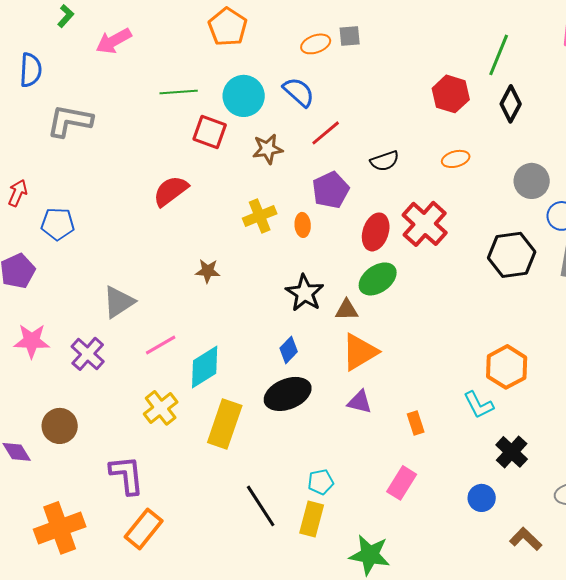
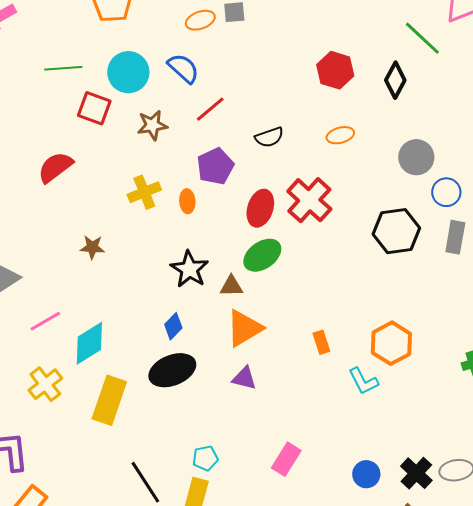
green line: (499, 55) -> (422, 38), moved, turned -69
orange rectangle: (416, 423) -> (321, 342), moved
black cross: (512, 452) -> (416, 473), moved

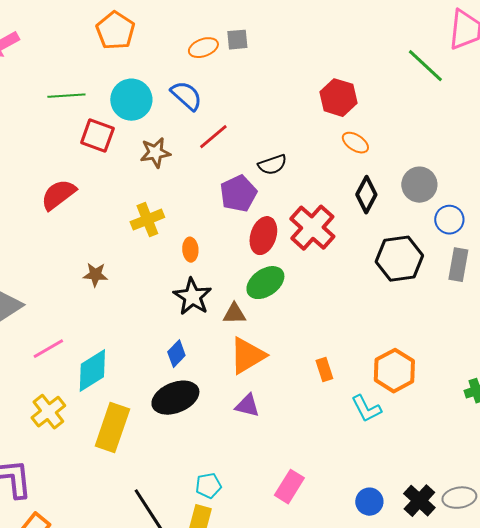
black diamond: (395, 80) -> (366, 195), moved
orange ellipse: (340, 135) -> (355, 143), moved, turned 48
purple pentagon: (215, 166) -> (238, 194), moved
orange ellipse: (187, 201) -> (190, 250), moved

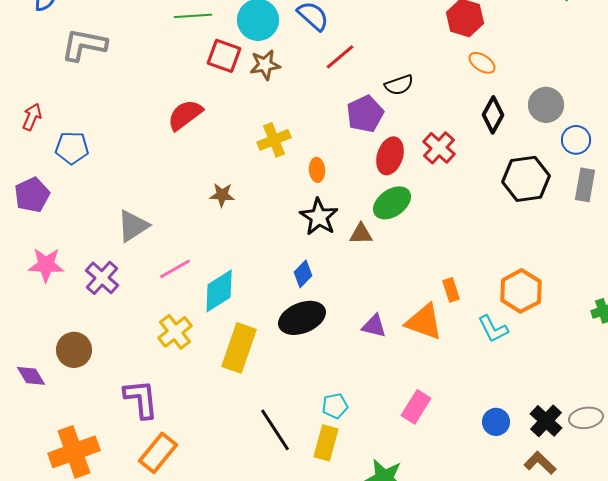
brown star: (155, 153) -> (265, 65), moved
red cross: (312, 228) -> (439, 148), size x0.7
orange triangle: (247, 356) -> (424, 322), moved, turned 51

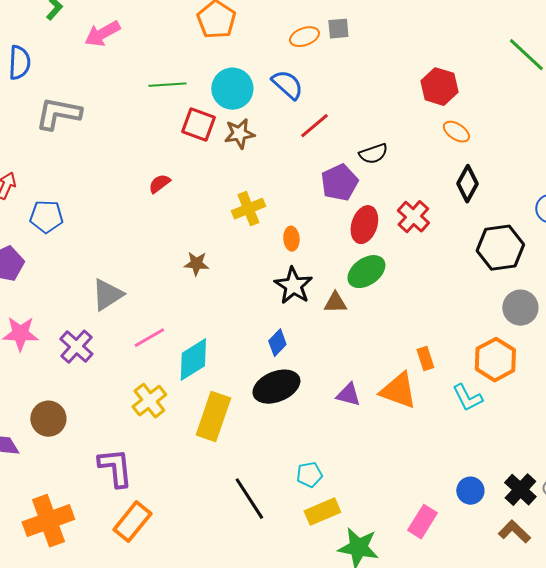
gray circle: (546, 105) -> (520, 308), moved
red semicircle: (185, 115) -> (159, 184), size x0.6
pink rectangle: (416, 407) -> (422, 522), moved
yellow rectangle: (326, 443) -> (322, 512), moved, turned 52

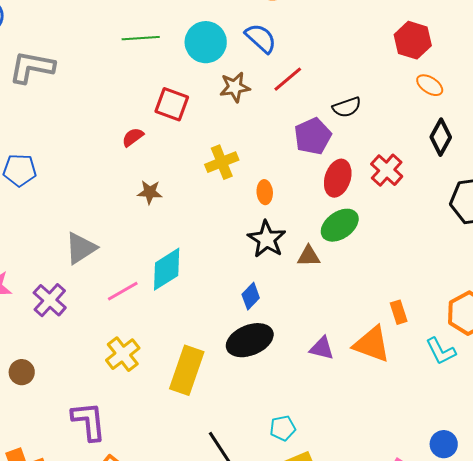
red square: (198, 125) -> (172, 104), moved
brown star: (239, 134) -> (235, 87), moved
brown star: (196, 264) -> (150, 192), moved
cyan diamond: (193, 360) -> (167, 269), moved
brown circle: (48, 419) -> (22, 372), size x0.7

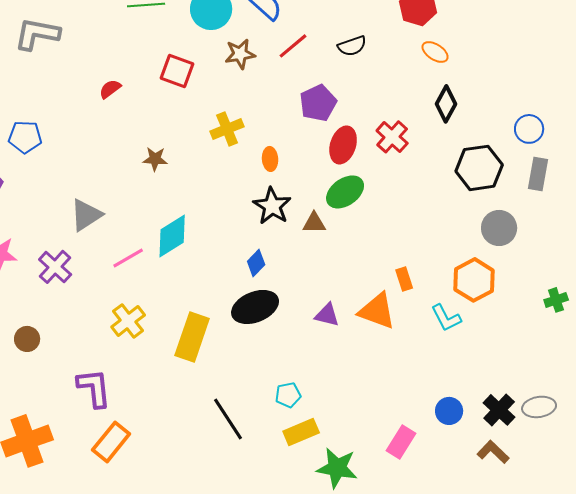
black semicircle: (347, 107) -> (352, 46), moved
red semicircle: (133, 137) -> (110, 89), moved

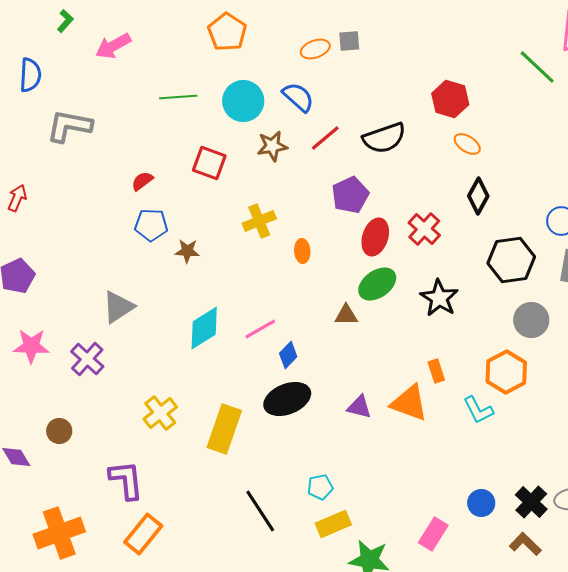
black semicircle: (352, 46) -> (384, 138), size x1.5
blue pentagon: (25, 137) -> (151, 225), moved
black star: (272, 206) -> (439, 298), moved
pink line: (128, 258) -> (260, 329), moved

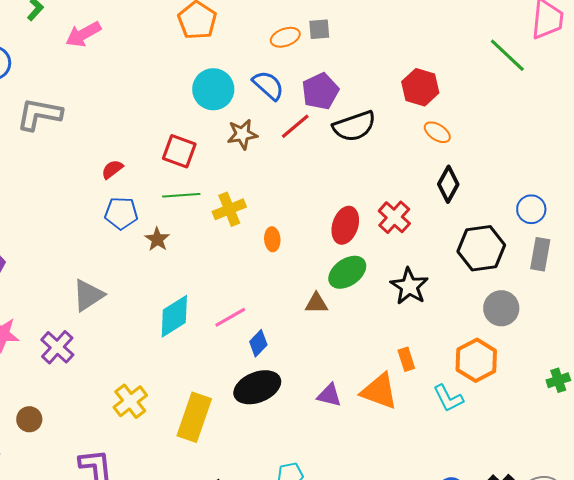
green line: (178, 97) -> (181, 195), moved
purple pentagon: (350, 195) -> (320, 91), moved
brown star: (187, 251) -> (157, 239), turned 30

